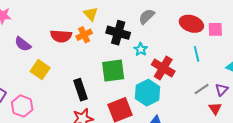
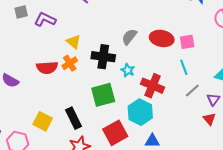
red ellipse: (191, 24) -> (162, 38), moved
pink square: (215, 29) -> (187, 42), moved
yellow square: (40, 70) -> (43, 121), moved
gray line: (202, 89) -> (192, 91), moved

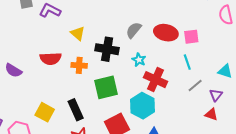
orange cross: (70, 63) -> (79, 65), moved, turned 35
cyan star: (128, 70) -> (139, 60), moved
red triangle: (209, 119) -> (211, 114), turned -32

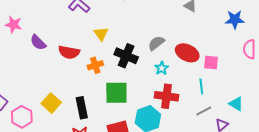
cyan star: (139, 60) -> (162, 68), moved
orange cross: (79, 65) -> (95, 65), turned -35
purple semicircle: (13, 70) -> (38, 42), moved
red cross: (155, 80) -> (166, 96), turned -30

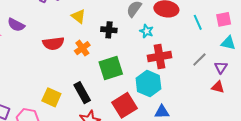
purple semicircle: (38, 42) -> (16, 25), moved
black cross: (126, 56) -> (109, 30), size x0.7
pink square: (211, 63) -> (224, 19), moved
cyan line: (201, 86) -> (198, 22), moved

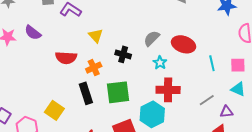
purple triangle: (221, 67) -> (226, 112), turned 40
black rectangle: (82, 93) -> (86, 93), moved

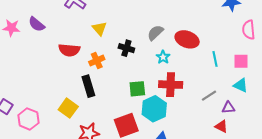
green square: (118, 92) -> (137, 89), moved, size x0.7
yellow square: (54, 110) -> (68, 108), moved

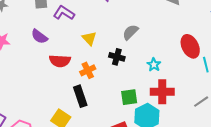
purple semicircle: (37, 24) -> (39, 36), moved
gray semicircle: (155, 33) -> (130, 32), moved
red ellipse: (187, 39) -> (190, 46), moved, turned 45

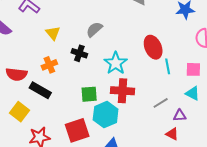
red semicircle: (60, 61) -> (16, 74), moved
cyan star: (154, 65) -> (116, 63), size x1.6
black rectangle: (80, 96) -> (40, 90), turned -45

